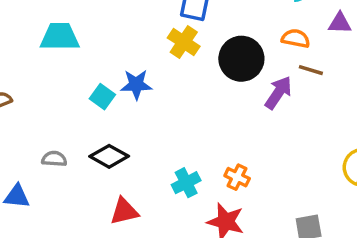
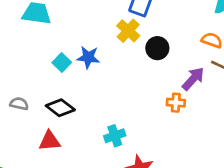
black circle: (241, 59) -> (157, 48), moved, size x0.7
orange cross: (237, 177) -> (176, 103), moved, turned -30
red triangle: (124, 211) -> (50, 141), moved

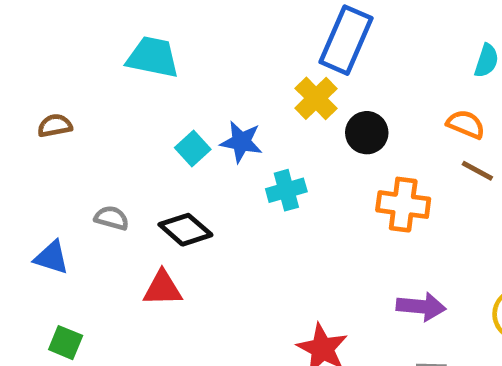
purple arrow: (193, 79) -> (421, 307), moved, turned 50
orange cross: (176, 103) -> (403, 205), moved, size x1.5
cyan cross: (115, 136) -> (286, 190), moved

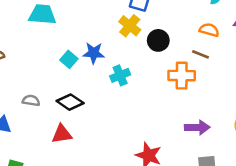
brown line: (477, 171) -> (201, 54), moved

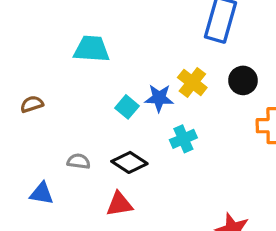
yellow cross: (130, 26) -> (192, 83), moved
cyan cross: (120, 75) -> (183, 139), moved

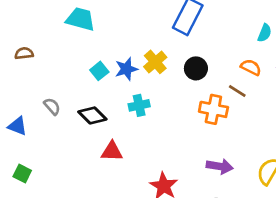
blue star: (159, 98) -> (126, 69), turned -30
gray semicircle: (79, 161) -> (52, 106), turned 30
red triangle: (119, 204) -> (112, 151), moved

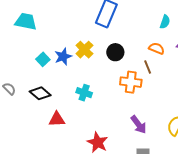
brown line: (237, 91) -> (148, 67), turned 40
cyan cross: (139, 105) -> (84, 93), moved, turned 35
purple arrow: (220, 166) -> (139, 125), turned 48

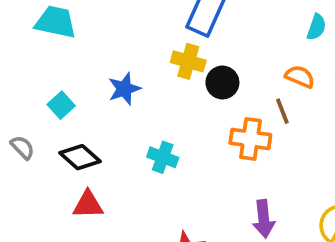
yellow cross: (84, 50) -> (188, 61), moved, turned -30
cyan square: (43, 59) -> (61, 105), moved
red triangle: (57, 119) -> (88, 205), moved
purple arrow: (139, 125) -> (264, 219), turned 30

